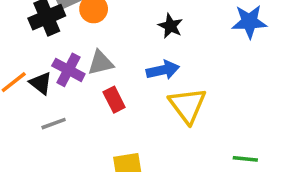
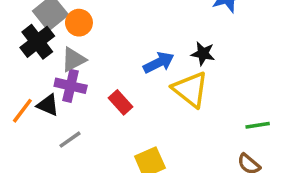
black star: (170, 26) -> (203, 54), moved
gray triangle: (101, 63) -> (73, 60), moved

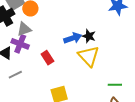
black star: (203, 54) -> (89, 36), moved
green line: (258, 125) -> (115, 85), moved

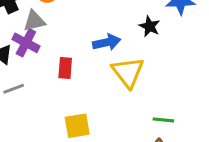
black star: (89, 36) -> (150, 26), moved
red rectangle: (47, 58) -> (65, 68), turned 32

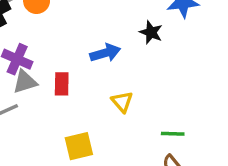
gray triangle: (34, 21) -> (25, 82), moved
yellow triangle: (128, 72) -> (122, 102), moved, size x0.6

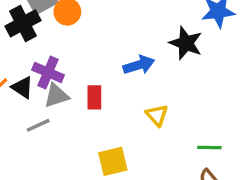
black star: (151, 32) -> (186, 43), size x1.4

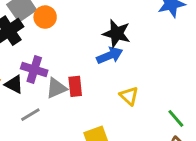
black star: (186, 43) -> (117, 33), moved
gray triangle: (56, 96) -> (56, 88), moved
green line: (209, 148) -> (176, 118), turned 54

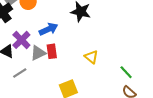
blue arrow: (110, 55) -> (49, 29), moved
purple cross: (34, 70) -> (21, 40), turned 30

